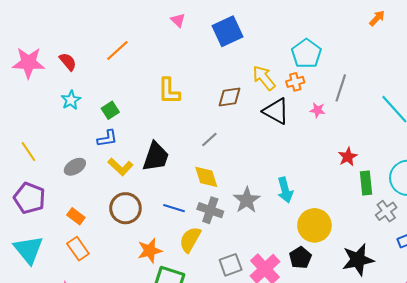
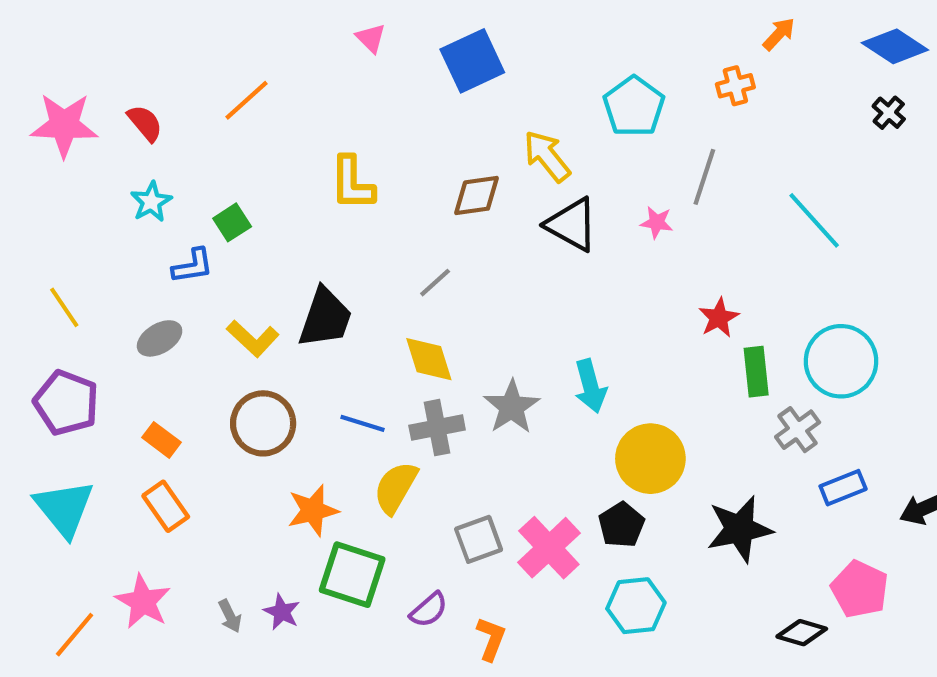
orange cross: (295, 82) -> (735, 86), moved
blue L-shape: (107, 138) -> (193, 266), moved
gray cross: (210, 210) -> (437, 428), turned -30

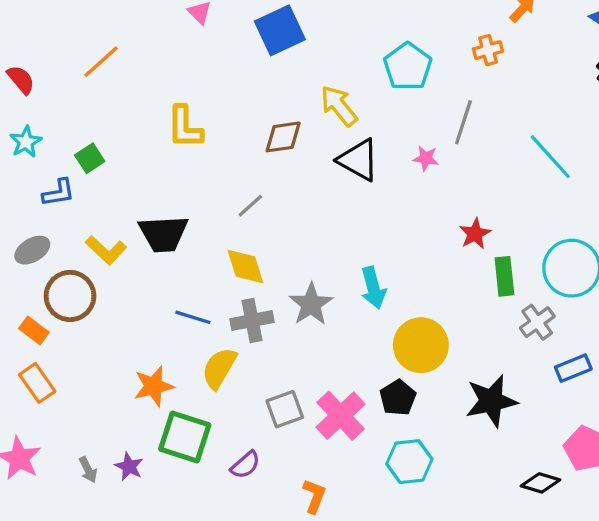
black trapezoid: (325, 318) -> (163, 234), turned 68
brown circle: (263, 423) -> (70, 296), moved
orange L-shape: (491, 639) -> (314, 496), moved

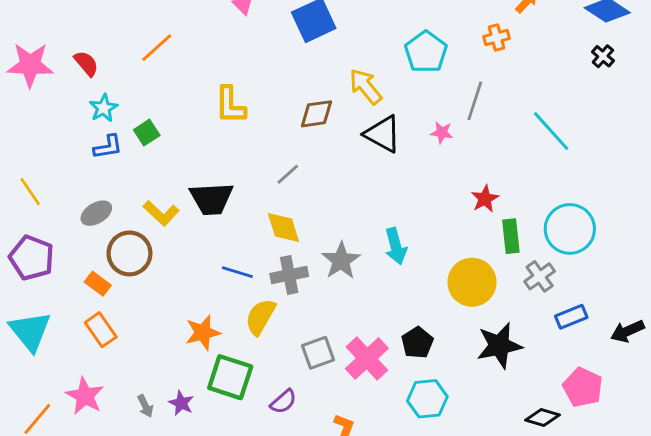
cyan star: (26, 142) -> (104, 108), moved
blue L-shape: (59, 193) -> (108, 147), moved
yellow circle: (421, 345) -> (472, 282), moved

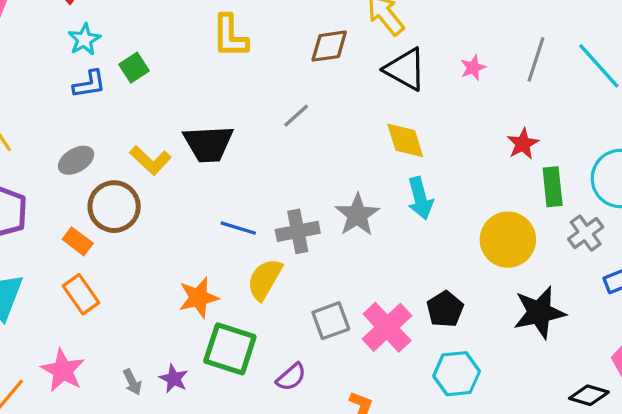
gray line: (475, 101) -> (536, 59), moved
pink star: (442, 133) -> (473, 68), turned -30
yellow diamond: (283, 228) -> (405, 140), moved

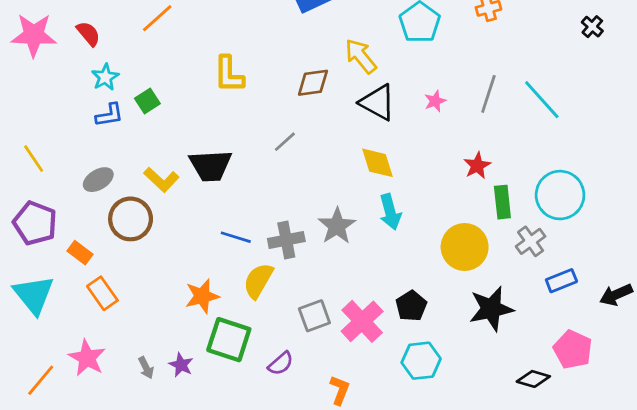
orange rectangle: (78, 241) -> (80, 253), moved

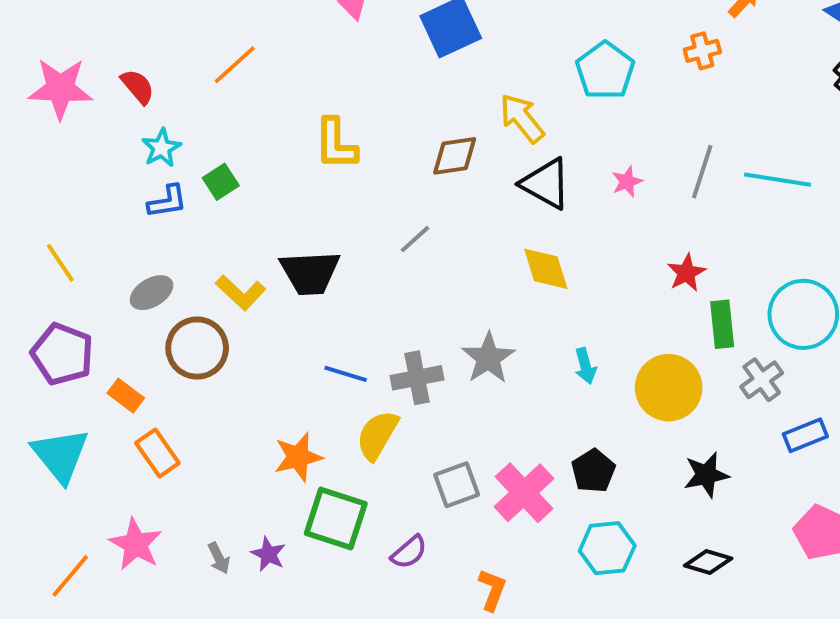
cyan line: (542, 100) -> (778, 180), turned -39
cyan arrow: (390, 212) -> (585, 366), moved, size x0.7
black star: (491, 309) -> (706, 475), size x0.7
black diamond: (533, 379) -> (708, 562), moved

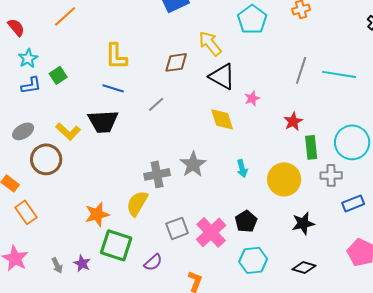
pink star: (627, 182) -> (252, 98), moved
blue line: (346, 374) -> (113, 88), moved
gray cross: (762, 380) -> (331, 175), turned 35

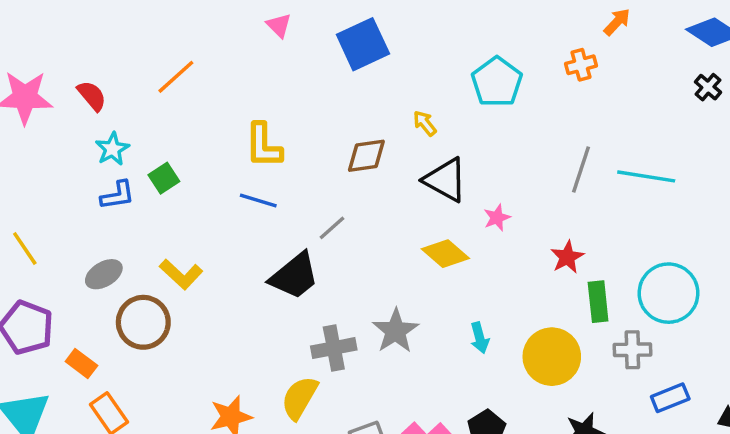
yellow arrow: (210, 43) -> (425, 123), size x0.6
yellow diamond: (222, 119) -> (445, 254), turned -32
black trapezoid: (103, 121) -> (294, 276), moved, turned -36

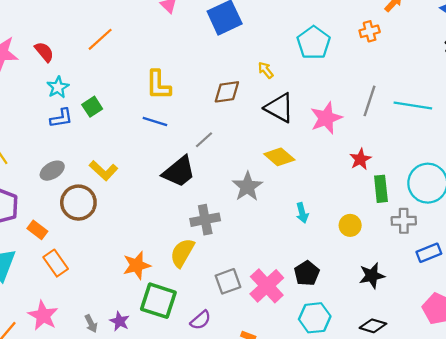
pink star: (497, 218) -> (326, 118), moved, size x1.8
gray star: (396, 331) -> (247, 187), moved
yellow circle: (552, 357) -> (350, 225), size x0.6

